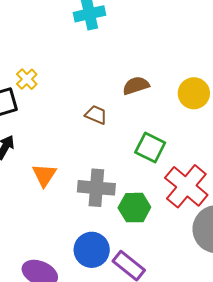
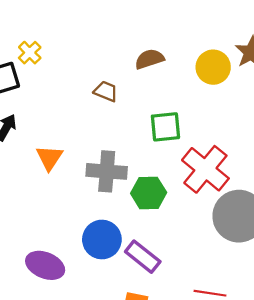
green square: (150, 148) -> (165, 127), turned -32

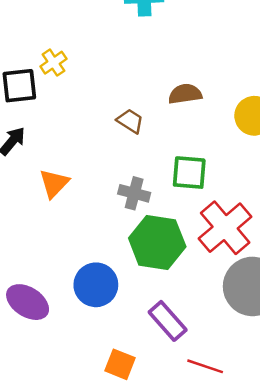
gray cross: (107, 171) -> (134, 193), moved, size x0.7
green hexagon: (149, 193) -> (157, 242), size x1.4
purple rectangle: (143, 257) -> (168, 321), moved

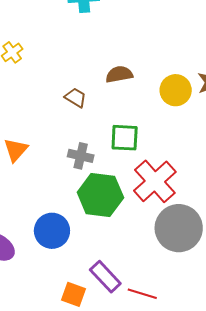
purple rectangle: (168, 321) -> (105, 277), moved

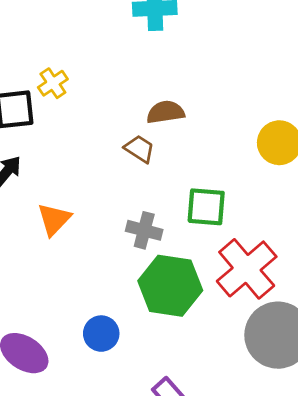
brown semicircle: (119, 74) -> (166, 112), moved
blue circle: (52, 231) -> (101, 334), size x0.7

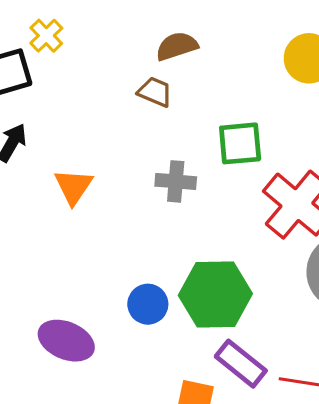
green hexagon: (170, 286) -> (215, 294), moved

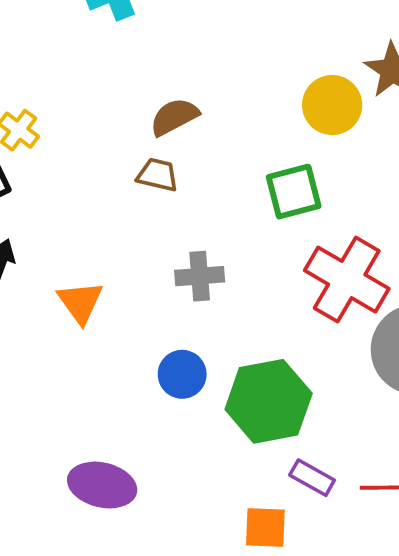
green square: (240, 143) -> (294, 192), moved
blue circle: (148, 304) -> (182, 374), moved
purple rectangle: (241, 364) -> (312, 478), size x0.7

